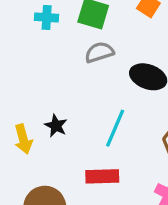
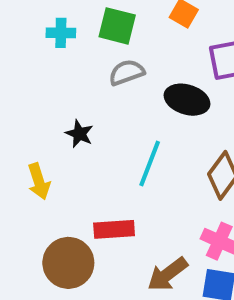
black star: (56, 126) -> (79, 134), moved
red rectangle: (102, 176) -> (114, 229), moved

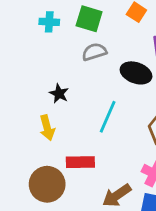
yellow arrow: (39, 181) -> (47, 128), moved

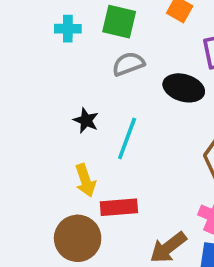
cyan line: (108, 117) -> (127, 138), moved
yellow arrow: (47, 128) -> (85, 180), moved

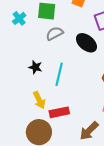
cyan cross: (68, 29) -> (19, 18), turned -32
black ellipse: (184, 88) -> (86, 43), turned 30

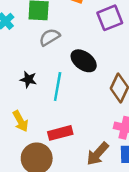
black ellipse: (86, 43) -> (84, 61), moved
yellow arrow: (39, 100) -> (20, 121), moved

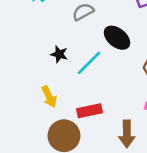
cyan line: (58, 87) -> (89, 63), turned 32
brown arrow: (98, 154) -> (127, 134), turned -45

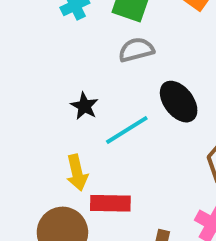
yellow arrow: (49, 97) -> (77, 173), moved

